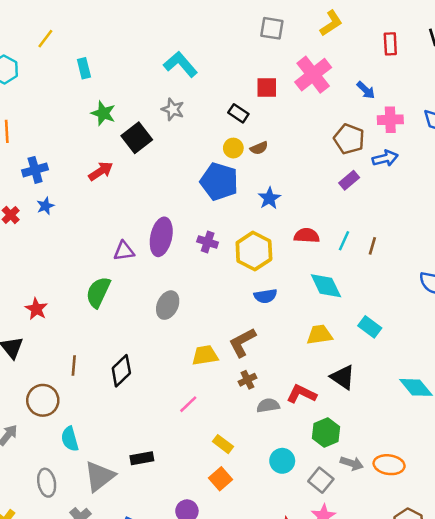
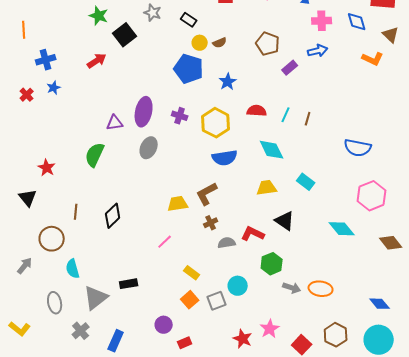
black rectangle: (238, 113) -> (189, 20), moved
brown pentagon: (349, 139) -> (268, 44), moved
blue semicircle: (265, 296) -> (225, 158), size x1.4
gray ellipse: (168, 305) -> (149, 148), moved
gray square: (321, 480) -> (217, 301), moved, turned 30

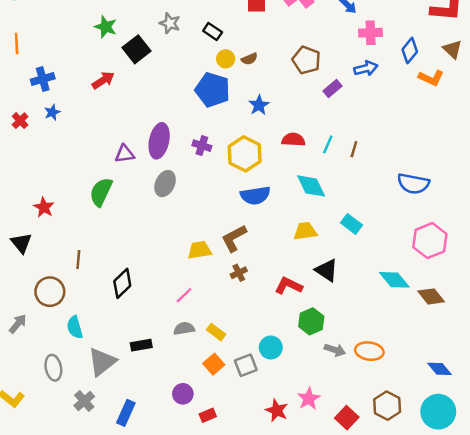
blue diamond: (357, 22) -> (410, 51), moved, turned 55
black diamond: (113, 216) -> (122, 283), moved
gray semicircle: (227, 243) -> (184, 328), moved
brown diamond: (391, 243) -> (431, 296), moved

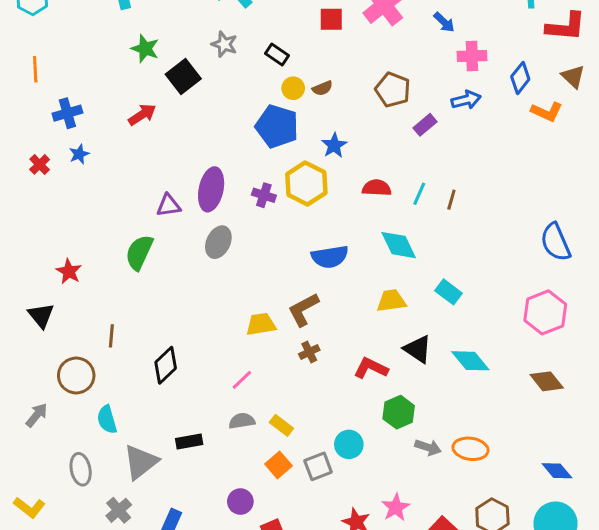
yellow hexagon: (245, 154) -> (306, 183), moved
blue semicircle: (413, 184) -> (555, 242), moved, turned 56
cyan diamond: (394, 280) -> (470, 361), moved

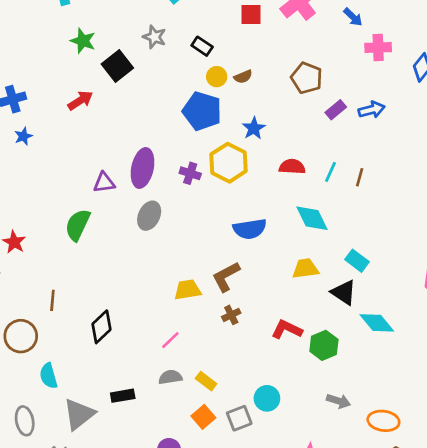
blue arrow: (466, 100) -> (372, 110), moved
black triangle: (418, 349) -> (344, 292), moved
green hexagon: (399, 412) -> (324, 345), moved
orange ellipse: (470, 449) -> (383, 421), moved

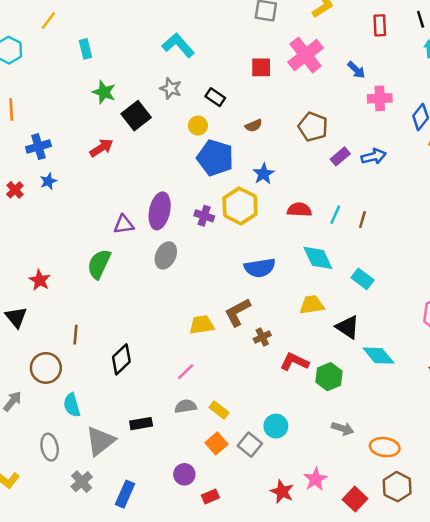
yellow circle: (217, 77) -> (198, 126), moved
cyan rectangle: (357, 261) -> (362, 279), moved
brown cross: (231, 315) -> (262, 337), moved
gray square: (239, 418) -> (250, 445), turned -30

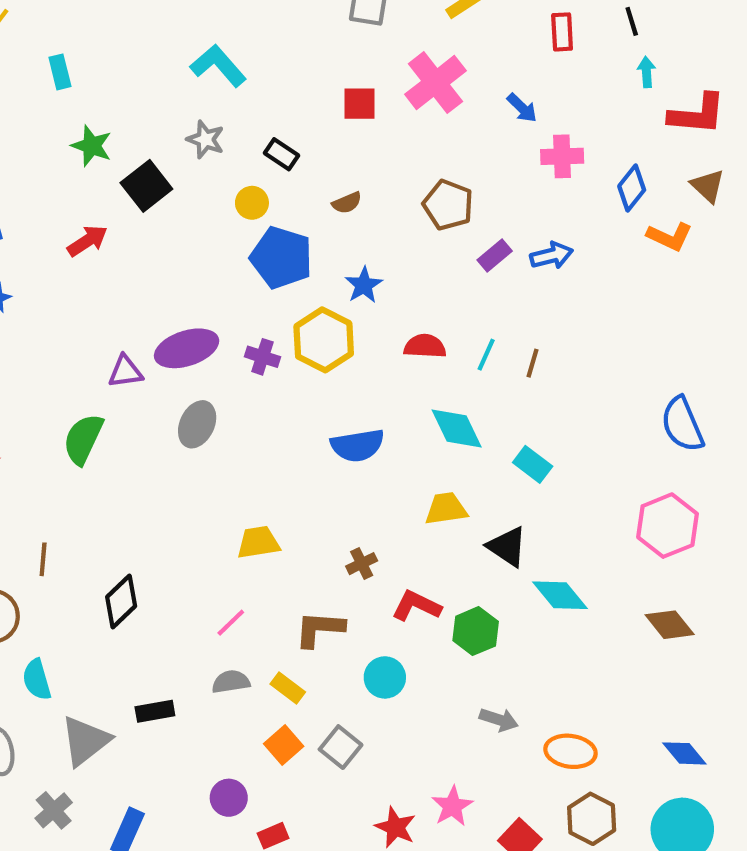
purple ellipse: (160, 211) -> (187, 348), turned 60
brown L-shape: (238, 312) -> (319, 629), moved, turned 32
cyan circle: (276, 426) -> (385, 677), moved

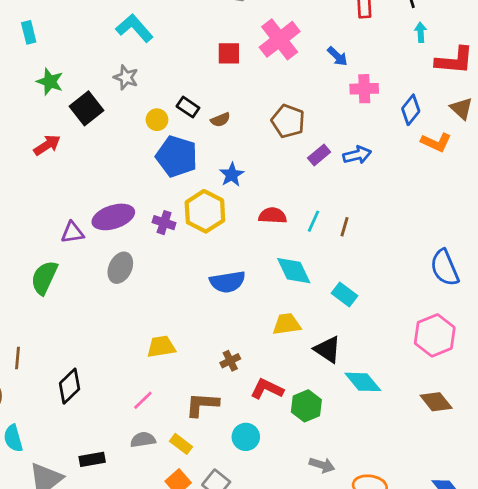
black rectangle: (281, 154) -> (188, 107), moved

